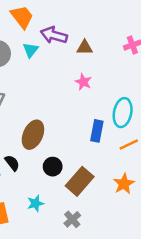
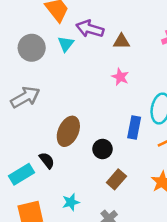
black circle: (53, 167) -> (103, 149), moved
brown rectangle: (80, 181) -> (116, 179), size x0.7

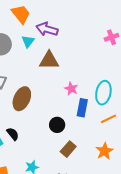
brown triangle: (121, 41) -> (49, 60), moved, size x1.5
pink star: (120, 77) -> (71, 89), moved
brown ellipse: (68, 131) -> (22, 99), moved

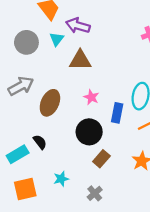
pink star: (71, 89) -> (91, 97), moved
black circle: (57, 125) -> (89, 132), size x1.5

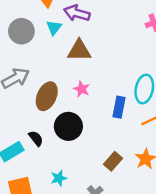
pink star: (91, 97) -> (82, 89), moved
black circle: (89, 132) -> (68, 126), moved
brown rectangle: (101, 159) -> (113, 161), moved

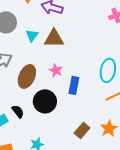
cyan triangle: (54, 28) -> (32, 35), moved
blue rectangle: (119, 107) -> (74, 85), moved

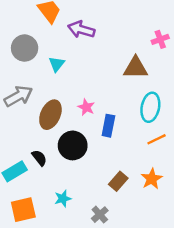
brown triangle: (54, 38) -> (136, 68), moved

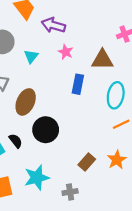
pink star: (86, 107) -> (66, 52), moved
blue rectangle: (108, 126) -> (78, 84), moved
cyan star: (63, 199) -> (37, 178), size x1.6
gray cross: (100, 215) -> (70, 192), turned 32

